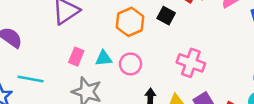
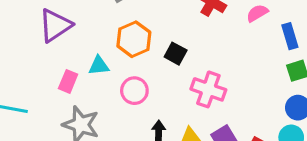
black square: (166, 16) -> (176, 54), moved
cyan triangle: (104, 58) -> (99, 66), moved

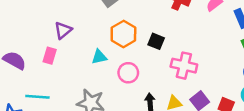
purple triangle: (55, 25) -> (63, 30), size x0.7
pink rectangle: (68, 81) -> (50, 56), moved

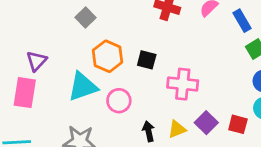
pink rectangle: (50, 56) -> (25, 93), size x1.5
cyan triangle: (99, 57) -> (83, 87), size x1.6

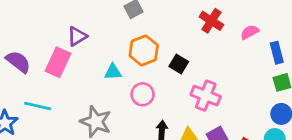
cyan triangle: (83, 87) -> (113, 72), size x0.6

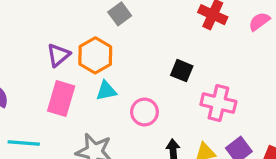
orange hexagon: (144, 50) -> (95, 55), moved
pink rectangle: (58, 62) -> (61, 98), moved

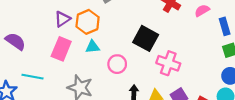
black square: (182, 71) -> (146, 38), size x1.6

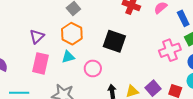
orange hexagon: (88, 22) -> (72, 34), moved
pink cross: (168, 63) -> (170, 50), moved, turned -30

